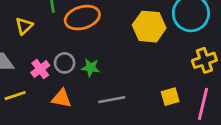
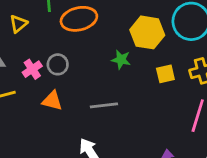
green star: (91, 68) -> (121, 60), moved
yellow square: (170, 97) -> (165, 74), moved

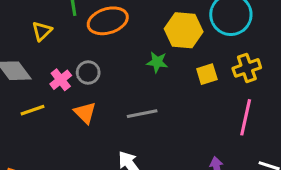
orange triangle: (52, 101) -> (85, 113), turned 35

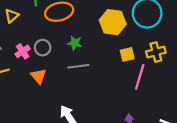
green star: (157, 62) -> (75, 43), moved
gray line: (142, 114) -> (78, 66), moved
pink line: (246, 117) -> (140, 77), moved

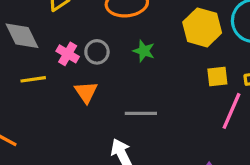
pink cross: (23, 51) -> (68, 54), turned -32
gray line: (78, 66) -> (141, 113), moved

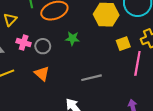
pink cross: (68, 54) -> (24, 43), moved
gray line: (141, 113) -> (92, 78), moved

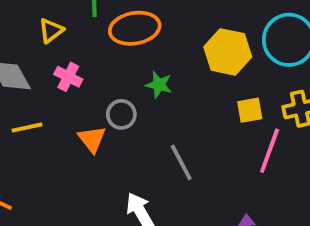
gray circle: (43, 46) -> (121, 114), moved
gray line: (92, 78) -> (181, 162), turned 66

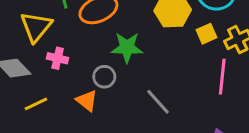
yellow triangle: (51, 31) -> (36, 27), size x1.6
green star: (159, 85) -> (127, 47), size x1.5
yellow square: (250, 110) -> (207, 34), moved

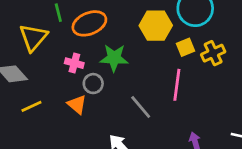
pink cross: (58, 58) -> (74, 63), moved
pink line: (222, 77) -> (177, 85), moved

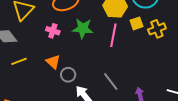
gray circle: (93, 84) -> (68, 75), moved
pink line: (177, 85) -> (113, 35), moved
gray line: (141, 107) -> (111, 82), moved

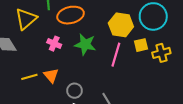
yellow line: (19, 61) -> (29, 77), moved
gray circle: (68, 75) -> (75, 91), moved

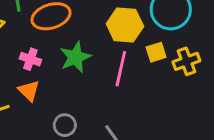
green star: (85, 44) -> (75, 57), turned -30
orange triangle: (51, 75) -> (29, 91), moved

